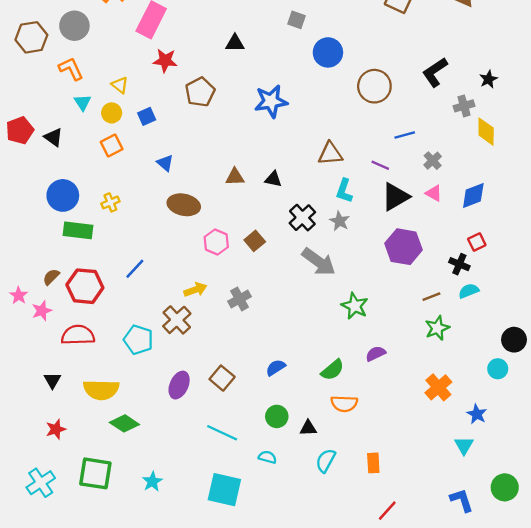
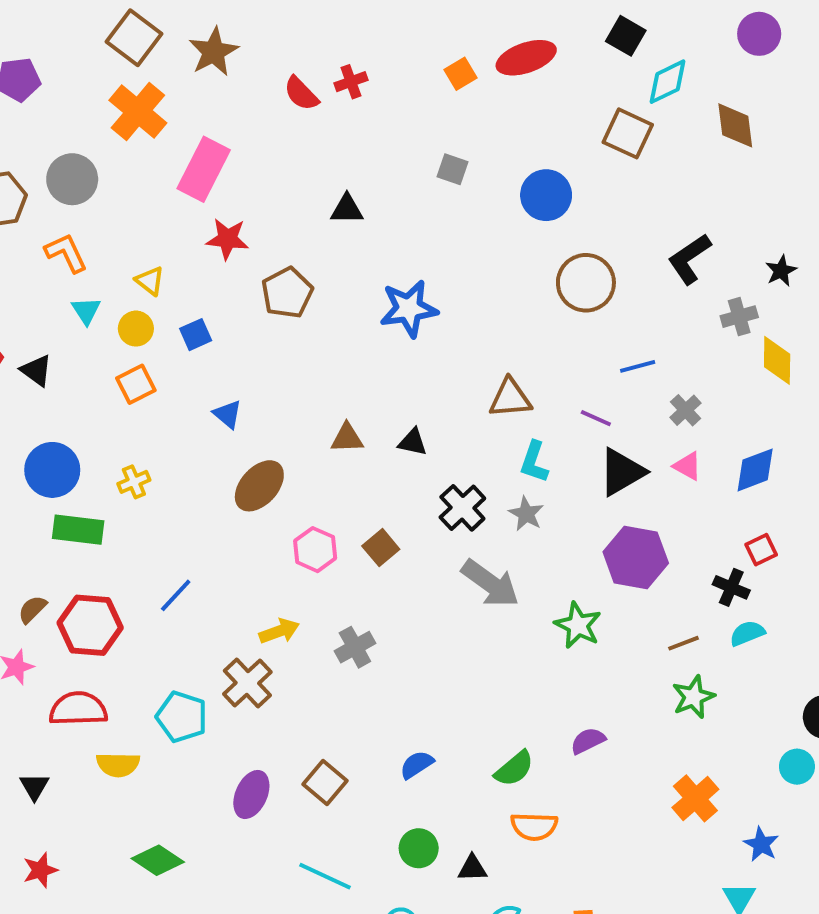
blue circle: (328, 52) -> (546, 195), moved
brown ellipse: (184, 205) -> (259, 486), turned -60
green star: (355, 306) -> (578, 625), moved
yellow semicircle: (101, 390) -> (118, 765), moved, size x0.7

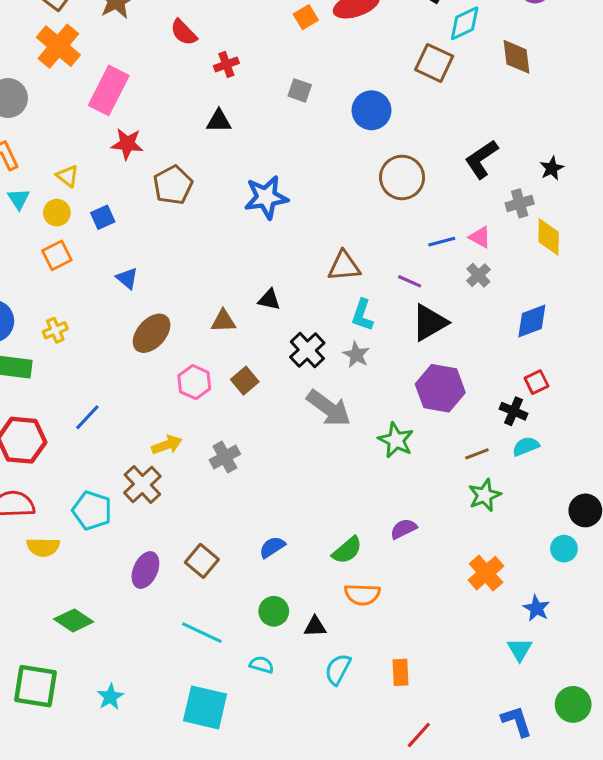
red cross: (351, 82) -> (226, 64), moved
brown triangle: (347, 438) -> (223, 321), moved
pink triangle: (687, 466) -> (480, 237), moved

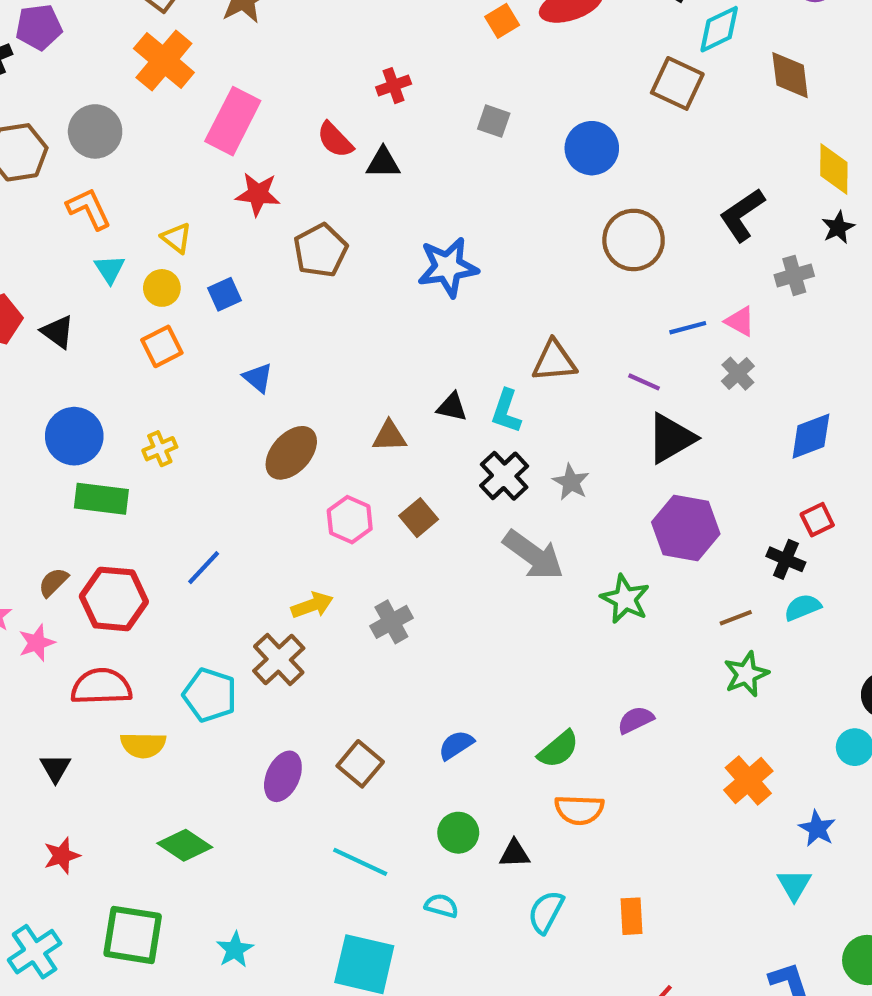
red semicircle: (184, 32) -> (335, 140), moved
yellow diamond: (549, 237) -> (834, 169), moved
cyan L-shape: (362, 315) -> (506, 411), moved

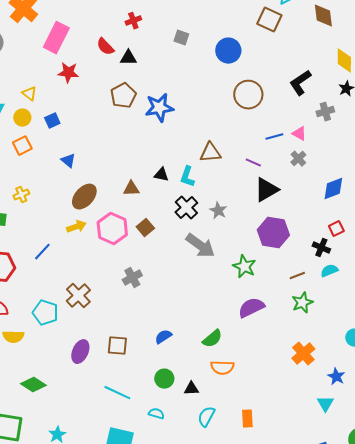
brown pentagon: (320, 250) -> (123, 96), moved
pink hexagon: (350, 520) -> (112, 229), size x1.4
yellow arrow: (312, 605) -> (76, 227), moved
purple semicircle: (636, 720) -> (251, 308), moved, size x1.5
brown square: (360, 764) -> (117, 346), turned -35

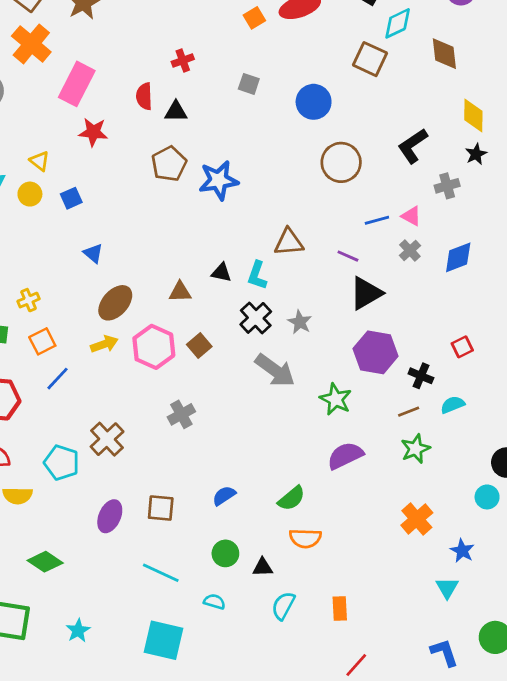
red semicircle: (105, 47) -> (144, 96), turned 42
orange square: (22, 146) -> (42, 341), moved
blue diamond: (333, 189) -> (458, 257), moved
black cross: (321, 248) -> (421, 376), moved

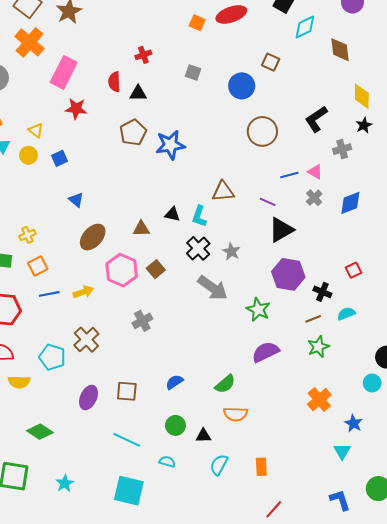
orange square: (254, 18) -> (197, 23), turned -35
brown square: (370, 59) -> (271, 62), moved, size x0.7
yellow arrow: (104, 344) -> (83, 292), moved
blue line: (57, 379) -> (49, 294), turned 36

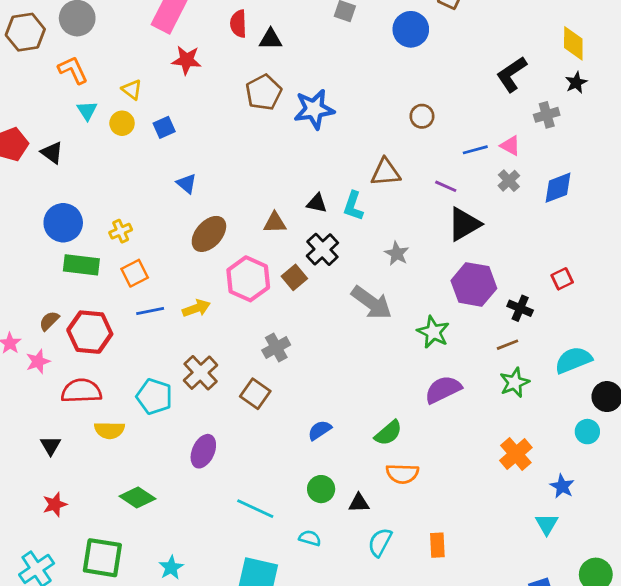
brown circle: (262, 131) -> (422, 116), moved, size x0.6
black cross: (198, 248) -> (322, 249), moved
cyan semicircle: (346, 314) -> (573, 360), moved, size x1.5
brown square: (127, 391) -> (255, 394), moved, turned 30

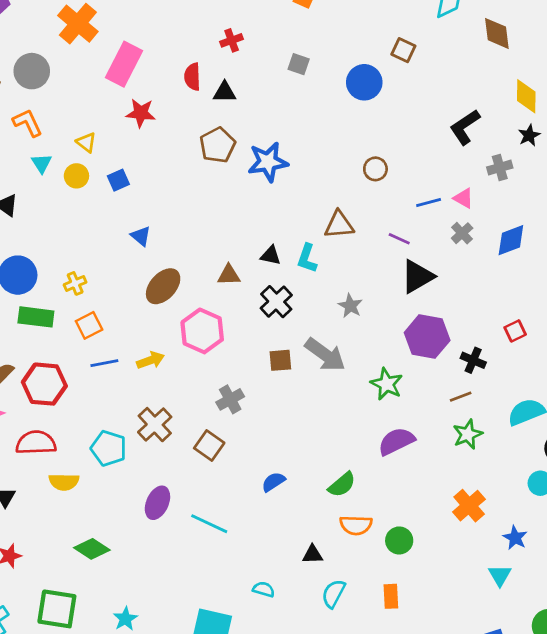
brown square: (294, 277) -> (280, 360), moved, turned 35
green circle: (321, 489) -> (399, 540), moved
cyan line: (255, 509) -> (209, 524), moved

